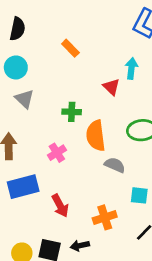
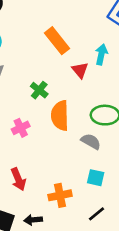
orange rectangle: (70, 48) -> (57, 41), moved, size x1.5
green cross: (72, 112) -> (39, 90), turned 30
gray semicircle: (115, 165) -> (91, 141), moved

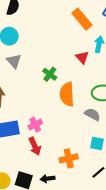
orange rectangle: (57, 41) -> (82, 19), moved
pink cross: (21, 128) -> (35, 125), moved

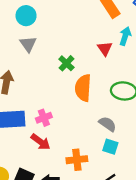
gray semicircle: (92, 114) -> (107, 124), moved
red arrow: (35, 146) -> (41, 142), turned -36

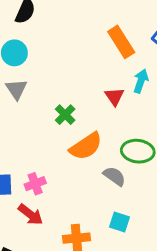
orange semicircle: (83, 88) -> (86, 146), turned -128
gray semicircle: (107, 124) -> (114, 176), moved

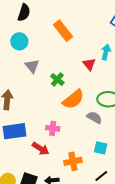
orange rectangle: (121, 42) -> (63, 31), moved
gray triangle: (16, 89) -> (32, 66), moved
pink cross: (35, 184) -> (53, 128), moved, turned 32

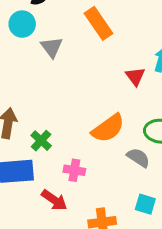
cyan circle: (19, 41) -> (22, 24), moved
gray triangle: (32, 66) -> (52, 47), moved
green cross: (57, 79) -> (41, 141), moved

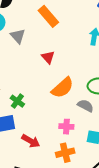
red triangle: (135, 76) -> (48, 57), moved
pink cross: (74, 170) -> (66, 127), moved

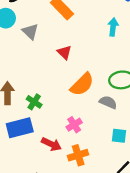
pink cross: (66, 127) -> (74, 125), moved, turned -32
orange cross: (65, 153) -> (78, 155), moved

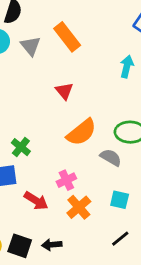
gray triangle: (30, 32) -> (31, 46), moved
orange cross: (78, 155) -> (79, 207), moved, turned -30

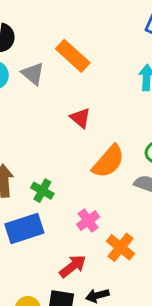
pink cross: (66, 180) -> (88, 221), moved
red arrow: (36, 201) -> (73, 266), moved, turned -60

